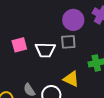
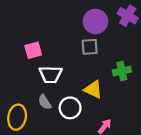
white trapezoid: (45, 50) -> (50, 74), moved

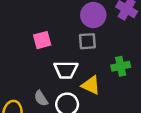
pink square: (33, 50) -> (42, 40), moved
white trapezoid: (50, 74) -> (66, 70), moved

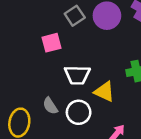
gray square: (87, 41) -> (75, 16), moved, turned -30

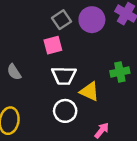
pink square: (52, 43) -> (53, 45), moved
gray semicircle: (50, 106) -> (14, 72), moved

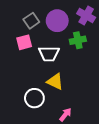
green cross: (120, 72) -> (78, 40), moved
white trapezoid: (64, 76) -> (49, 54), moved

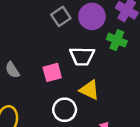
green cross: (78, 40) -> (117, 40), turned 35
pink square: (24, 42) -> (52, 72), moved

